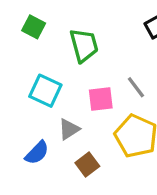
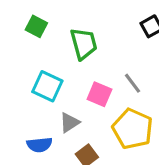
pink square: (101, 99) -> (99, 94), turned 30
blue semicircle: (37, 153) -> (39, 145), turned 40

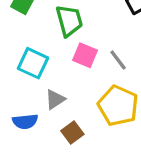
pink square: (99, 94) -> (85, 55), moved

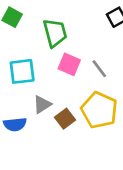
cyan square: (33, 63) -> (22, 71), turned -32
brown square: (72, 133) -> (65, 119), moved

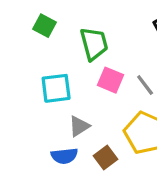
brown square: (65, 119) -> (106, 158), moved
blue semicircle: (15, 124) -> (64, 156), moved

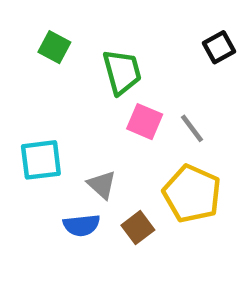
cyan square: (56, 88) -> (41, 160), moved
gray triangle: (79, 126) -> (102, 185), turned -45

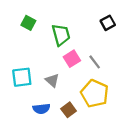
pink square: (145, 122) -> (72, 59), turned 35
gray triangle: (102, 185) -> (52, 80), moved

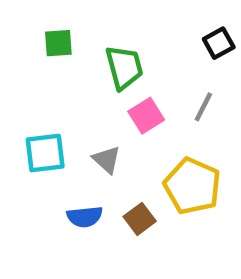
green square: (28, 23) -> (58, 43), turned -32
gray line: (95, 62) -> (203, 107), moved, turned 64

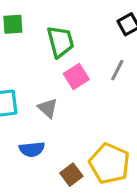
yellow pentagon: (192, 186) -> (109, 164), moved
brown square: (140, 219) -> (71, 175), moved

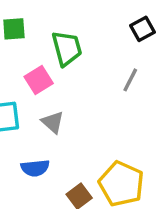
pink square: (76, 76) -> (39, 80), moved

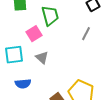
blue semicircle: (35, 168) -> (23, 84), moved

